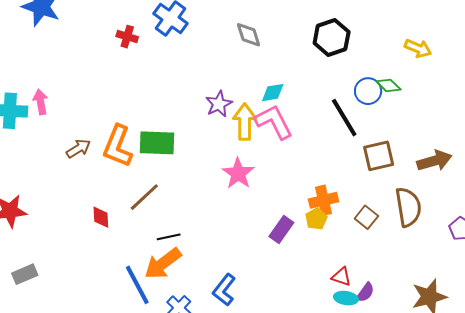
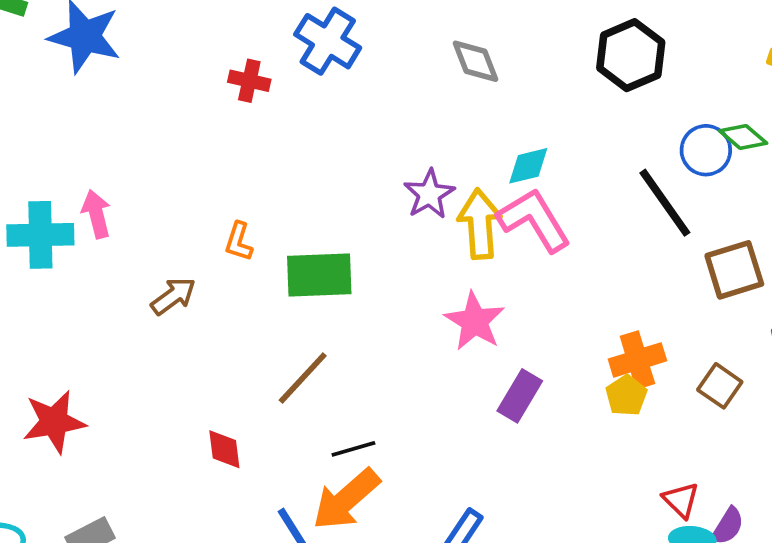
orange L-shape: (118, 146) -> (239, 242), moved, size x0.5
red diamond: (101, 217) -> (224, 449), moved
purple rectangle: (281, 230) -> (520, 396), moved
red triangle: (341, 277) -> (681, 500), turned 30

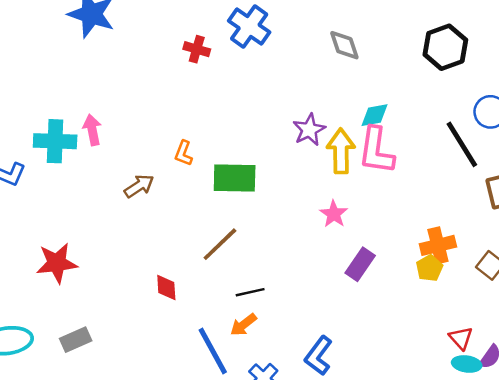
pink L-shape: (534, 220) -> (376, 151), turned -144
pink star: (475, 321) -> (334, 214), size x0.7
orange arrow: (346, 499) -> (243, 325), size x0.6

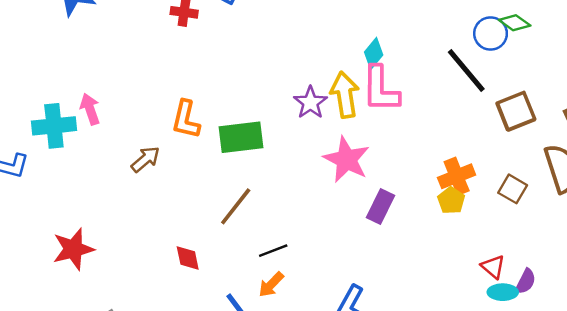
cyan diamond: (375, 115) -> (374, 54), turned -32
purple star: (309, 130) -> (310, 103), moved
orange L-shape: (184, 153) -> (186, 120), size x1.5
pink star: (334, 214) -> (347, 159), size x1.6

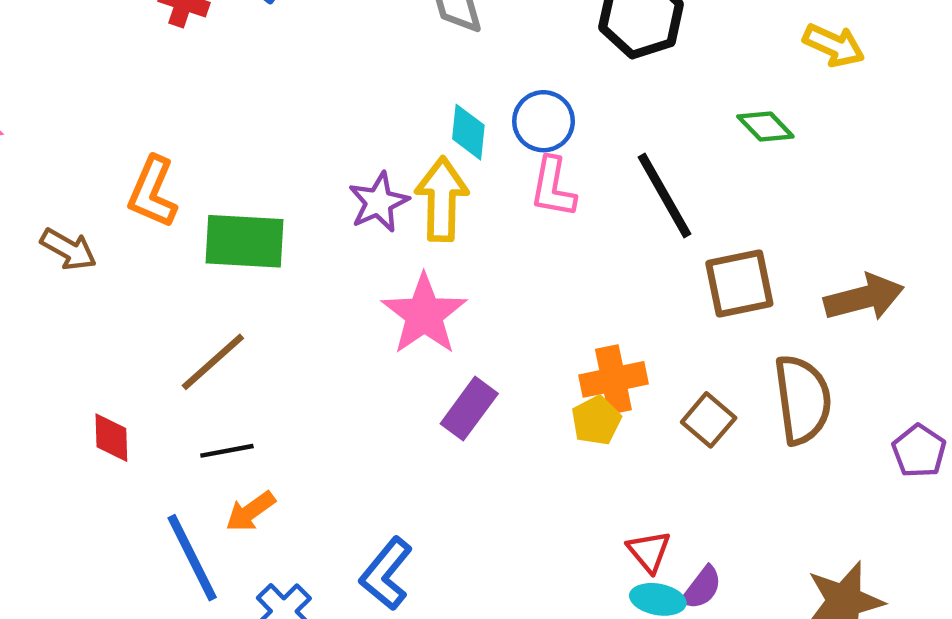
blue circle: (491, 33) -> (544, 121), moved
cyan diamond: (374, 54) -> (468, 132), moved, turned -44
pink L-shape: (380, 89) -> (553, 187), moved, size x0.7
brown arrow: (145, 159) -> (68, 249), turned 60
black line: (273, 251) -> (227, 451), moved

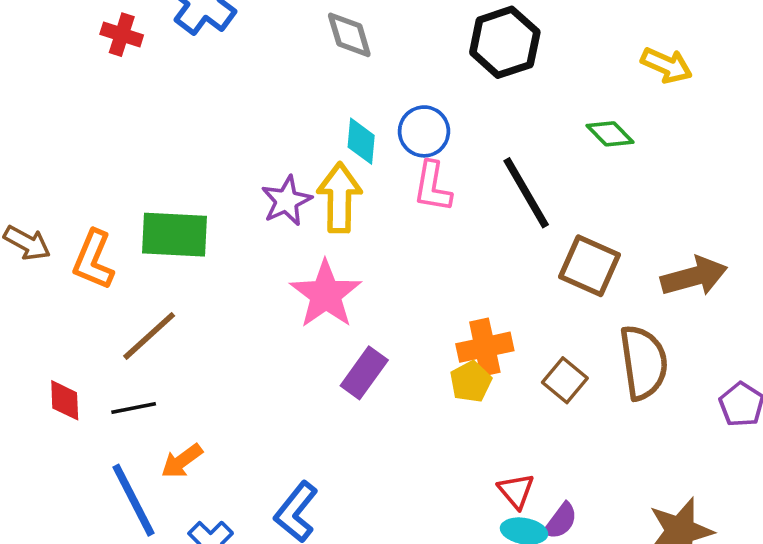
orange L-shape: (153, 192) -> (93, 260), moved
brown square: (739, 284) -> (590, 266), turned 36
black line: (227, 451) -> (134, 408), moved

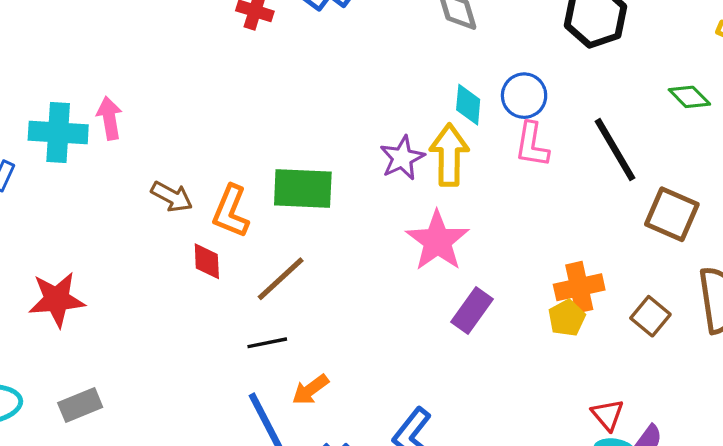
red diamond: (65, 400) -> (207, 261), moved

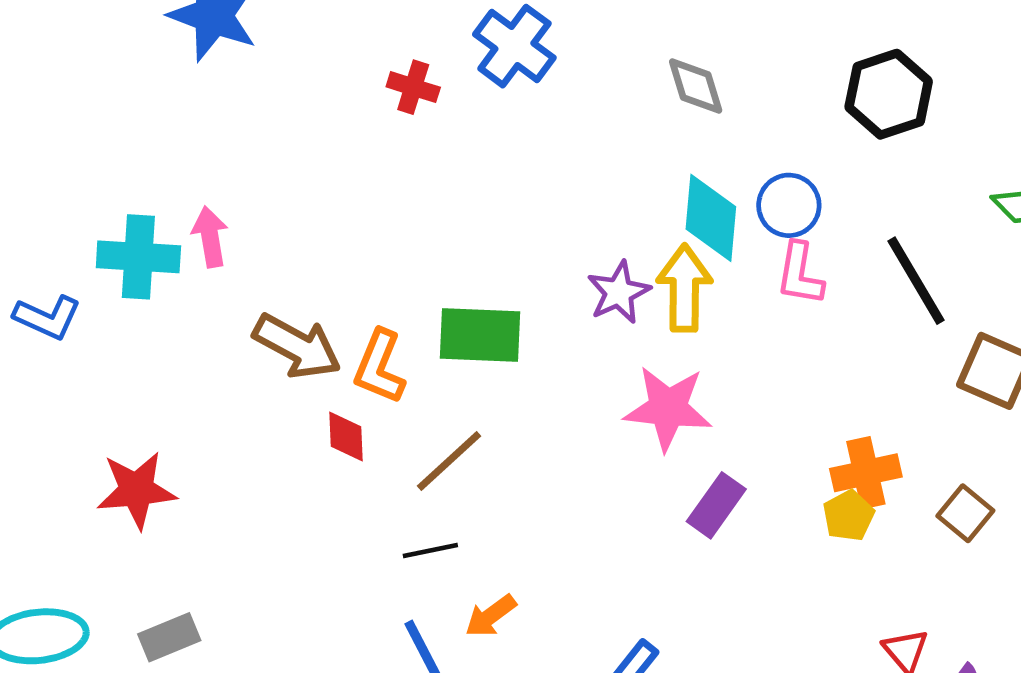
cyan diamond: (468, 105) -> (711, 218), size x1.5
brown arrow: (172, 197) -> (297, 346), size x1.5
pink star: (437, 241) -> (668, 408), turned -30

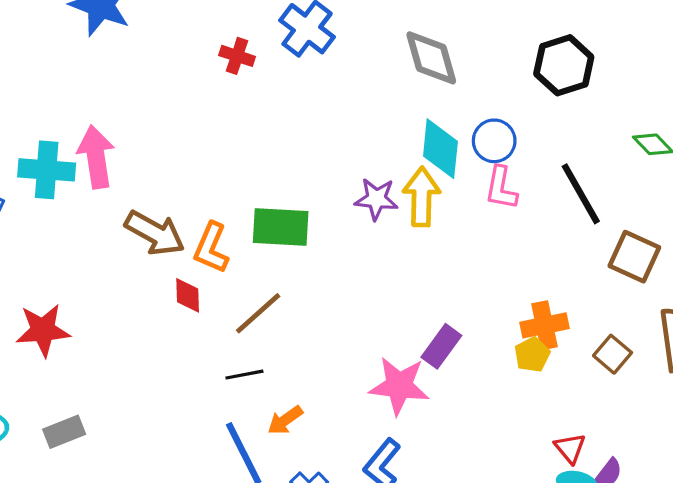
gray diamond: (696, 86) -> (431, 58), size x1.4
pink arrow: (210, 237) -> (96, 157), size x1.5
purple star: (619, 292) -> (376, 199), turned 30
pink star: (668, 408) -> (399, 386), moved

